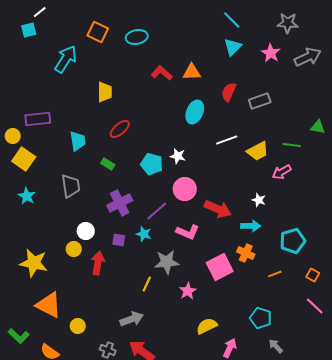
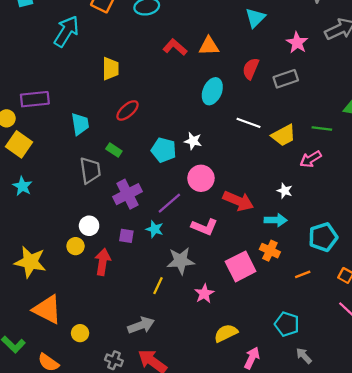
pink star: (271, 53) -> (297, 43), moved
white line: (227, 140) -> (248, 123), turned 40
gray trapezoid: (71, 186) -> (90, 170), moved

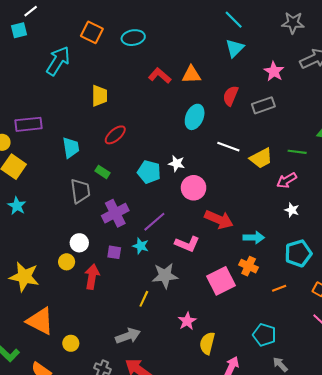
pink circle: (201, 178) -> (194, 188), moved
white star: (285, 191) -> (292, 210), moved
pink star: (204, 294) -> (187, 321), moved
yellow semicircle: (226, 333) -> (207, 343), turned -50

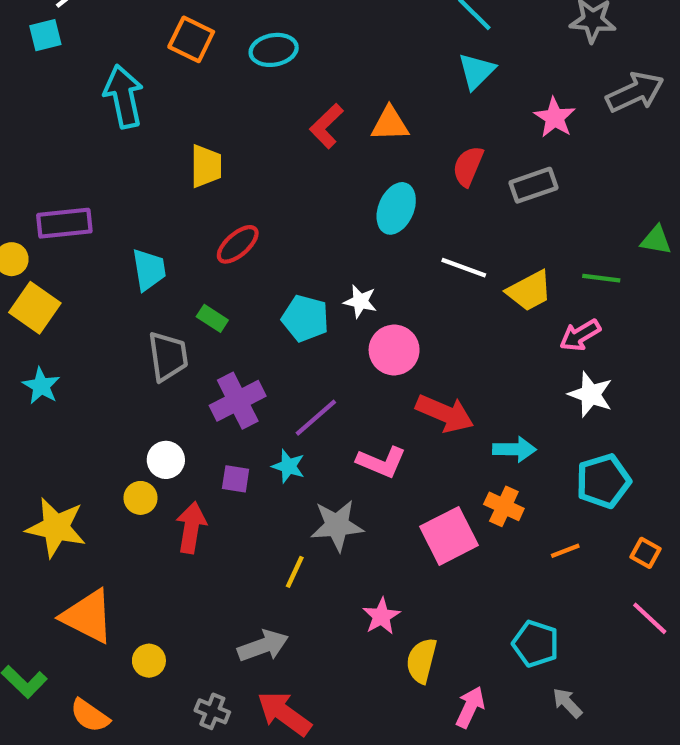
cyan arrow: (58, 61) -> (124, 96), turned -44
red L-shape: (160, 76) -> (326, 126), turned -85
white star: (292, 210) -> (591, 394), size x1.5

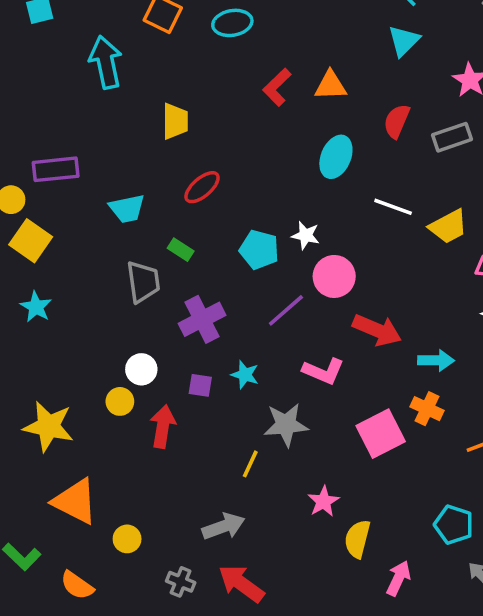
cyan trapezoid: (149, 270) -> (127, 209), turned 87
purple line: (316, 418) -> (286, 310), moved

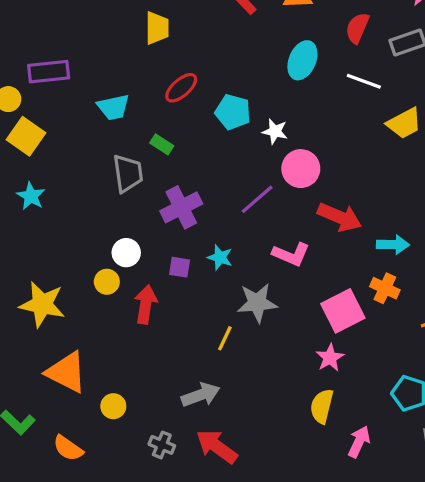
white line: (393, 207) -> (364, 81), moved
cyan pentagon: (259, 250) -> (233, 112), moved
pink star: (323, 501) -> (330, 358), moved

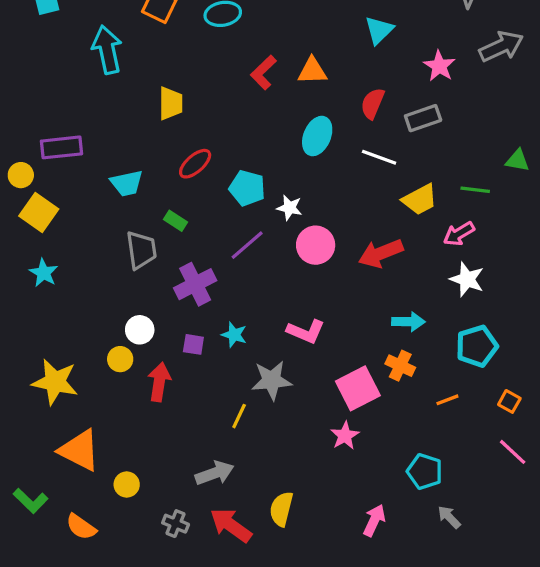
purple line: (257, 199) -> (247, 245), moved
red arrow: (340, 217) -> (381, 253), moved, turned 135
yellow semicircle: (322, 406) -> (281, 509), moved

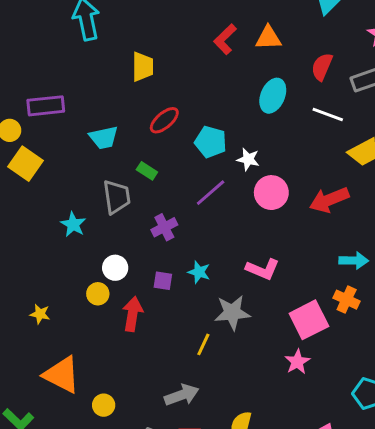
cyan star: (44, 273) -> (73, 224), moved
purple cross: (195, 284) -> (164, 227), size x0.7
yellow star: (55, 382) -> (40, 314), size x0.5

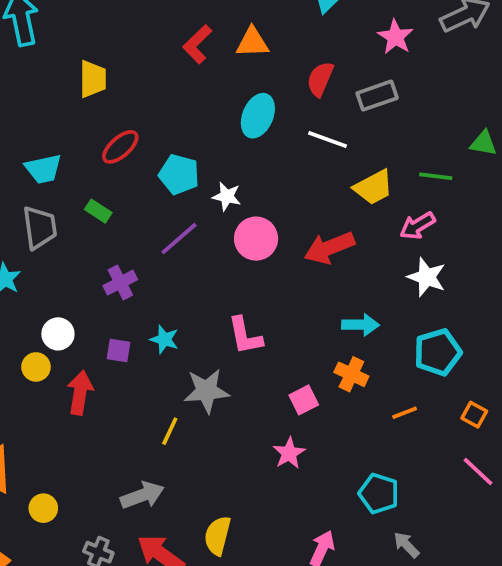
gray trapezoid: (117, 197) -> (40, 228), moved
pink L-shape: (263, 269) -> (245, 336), turned 56
pink square: (309, 320) -> (304, 400), size x0.6

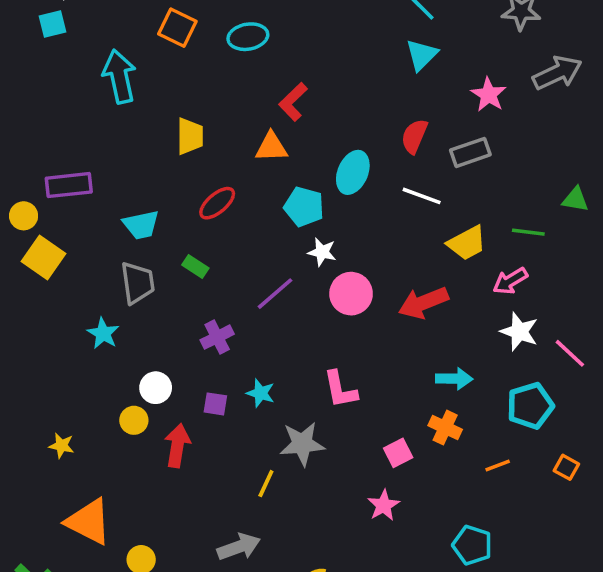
orange triangle: (252, 42) -> (271, 147), moved
cyan pentagon: (179, 174) -> (304, 207), moved
pink line: (478, 471) -> (570, 353), moved

